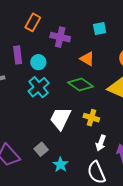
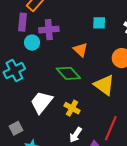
purple cross: (60, 37) -> (49, 30), moved, turned -30
purple rectangle: (18, 55) -> (23, 22), moved
cyan cross: (39, 87) -> (14, 71), moved

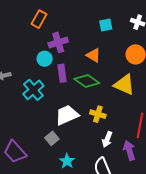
purple rectangle: (23, 22) -> (62, 73), moved
white trapezoid: (41, 102) -> (67, 115), turned 40
gray square: (16, 128) -> (52, 138), moved

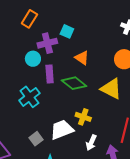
cyan square: (106, 25) -> (67, 31), moved, turned 32
cyan cross: (33, 90) -> (29, 97), moved
white trapezoid: (67, 115) -> (62, 130), moved

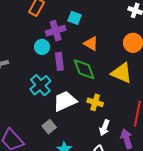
green diamond: (74, 83) -> (84, 69), turned 35
white trapezoid: (62, 130) -> (65, 101), moved

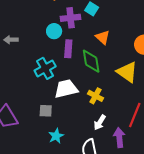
gray square: (49, 127) -> (46, 111), turned 32

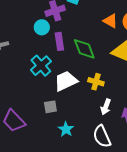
orange triangle: (103, 37) -> (110, 21), moved

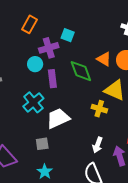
green diamond: (84, 49) -> (81, 71), moved
yellow cross: (96, 82) -> (99, 109), moved
cyan star: (66, 129) -> (45, 172), moved

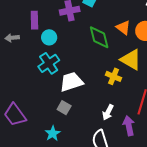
cyan circle: (35, 64) -> (49, 37), moved
purple rectangle: (52, 79) -> (34, 20), moved
gray square: (42, 144) -> (64, 108), moved, turned 32

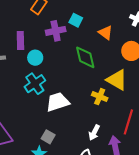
orange triangle: (123, 28) -> (106, 33), moved
gray square: (64, 108) -> (48, 137), moved

